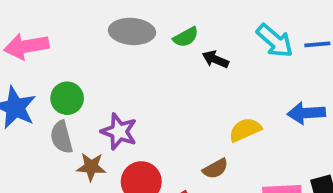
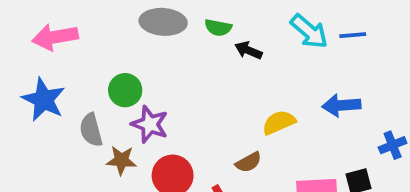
green semicircle: (186, 37) -> (218, 28), turned 40
green circle: (67, 98) -> (125, 90), moved

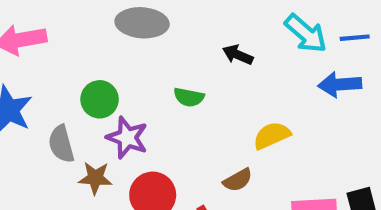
green semicircle: (218, 28) -> (189, 97), moved
blue arrow: (341, 105) -> (340, 84), moved

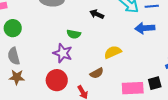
green circle: (100, 99) -> (13, 28), moved
purple star: (127, 138) -> (63, 53), moved
brown star: (95, 178) -> (17, 77), moved

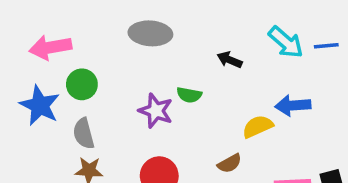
blue arrow: (145, 28) -> (293, 105), moved
purple star: (63, 53) -> (156, 111), moved

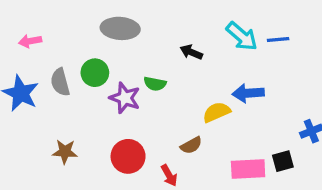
pink arrow: (50, 47) -> (30, 41), size x0.6
green circle: (82, 84) -> (95, 73), moved
gray semicircle: (84, 134) -> (60, 82), moved

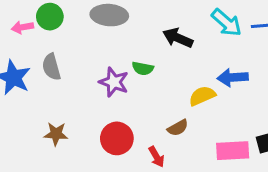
black arrow: (191, 52) -> (178, 38), size x1.4
green circle: (95, 73) -> (50, 17), moved

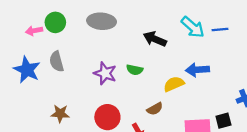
green semicircle: (143, 68) -> (135, 70), moved

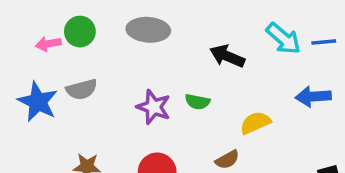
gray semicircle: (57, 61) -> (82, 89), turned -90
blue arrow: (197, 70) -> (313, 96), moved

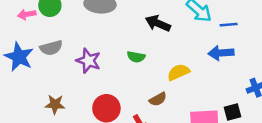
blue line: (324, 42) -> (229, 25), moved
purple star: (154, 107) -> (88, 61), moved

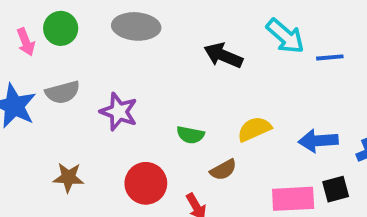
pink arrow: (27, 14) -> (26, 42), turned -102
blue arrow: (221, 53) -> (318, 141), moved
green semicircle: (136, 57) -> (190, 135), moved

